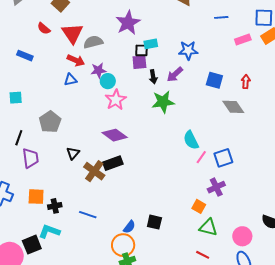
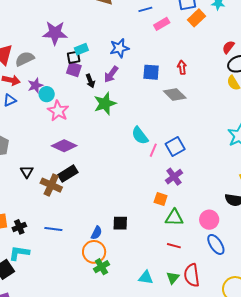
purple star: (128, 23) -> (55, 33), turned -30
pink rectangle: (243, 39) -> (162, 24), moved
purple square: (139, 62) -> (74, 69), turned 35

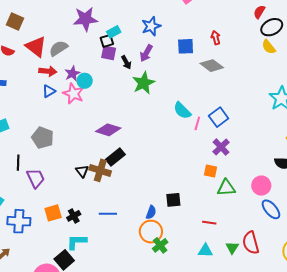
pink star: (58, 111) -> (73, 94), moved
black triangle: (27, 172) -> (82, 171), moved
red line: (174, 246) -> (209, 223), moved

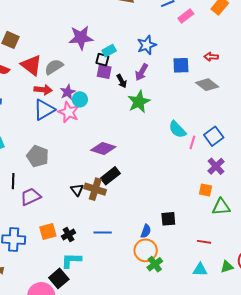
red arrow: (216, 38) -> (211, 57), turned -72
black square: (107, 41) -> (102, 60), turned 32
blue triangle: (49, 91) -> (44, 110), size x1.6
purple trapezoid: (36, 178) -> (31, 197), turned -90
green triangle: (232, 248) -> (227, 267), turned 40

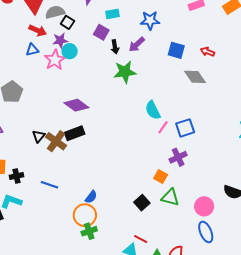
black square: (102, 60) -> (67, 22), moved
blue triangle: (44, 110) -> (32, 50), size x0.6
black square: (168, 219) -> (142, 203), moved, turned 35
red line: (204, 242) -> (141, 239), moved

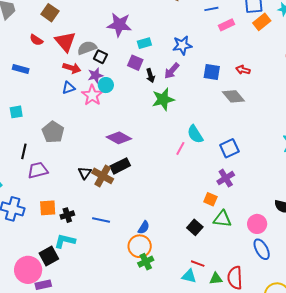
pink line: (163, 127) -> (180, 148), moved

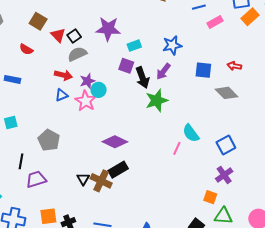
red triangle: (65, 42) -> (58, 35), moved, size x0.7
black square: (100, 57) -> (74, 36), moved, turned 32
black arrow: (150, 76) -> (142, 78), size x1.5

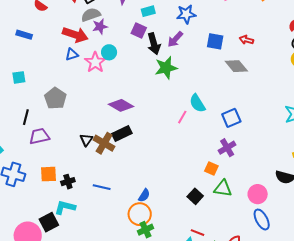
red arrow: (63, 75) -> (75, 35), size x1.4
purple star: (87, 81) -> (100, 27), moved

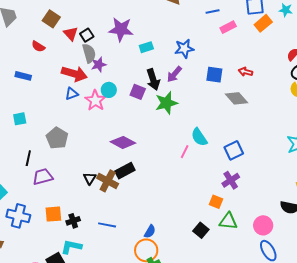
gray semicircle: (91, 15) -> (89, 53), turned 96
purple square: (139, 31) -> (138, 92), moved

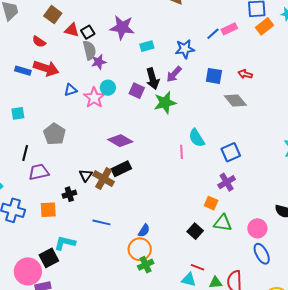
blue line: (213, 12) -> (213, 34), moved, turned -32
red triangle: (71, 34) -> (72, 30), turned -35
red arrow: (74, 74) -> (46, 68), moved
pink line: (185, 152) -> (182, 152), turned -32
black cross: (73, 221) -> (69, 194), moved

